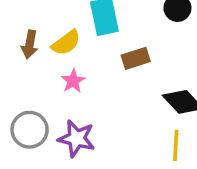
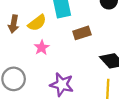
purple star: (77, 138) -> (62, 84), moved

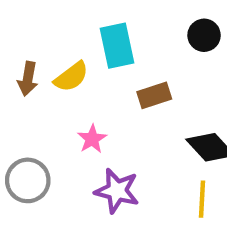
pink star: (42, 48) -> (92, 139), moved

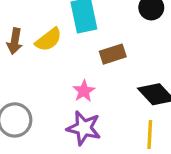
pink star: (92, 139) -> (84, 91), moved

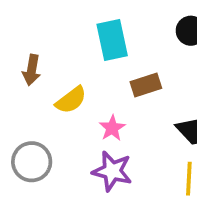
yellow semicircle: (48, 40) -> (71, 100), moved

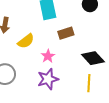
purple star: (112, 171) -> (48, 79), turned -30

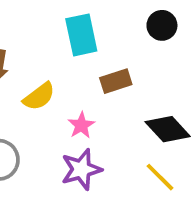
yellow line: (89, 83) -> (160, 177), turned -48

